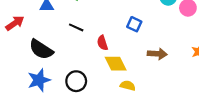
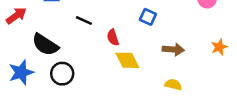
blue star: (39, 80) -> (21, 72), moved
black circle: (76, 81) -> (62, 74), moved
yellow semicircle: (128, 86) -> (173, 84), moved

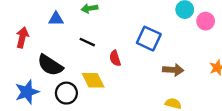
red arrow: (16, 16) -> (22, 37), turned -42
blue square: (148, 17) -> (149, 39), size x1.5
yellow diamond: (127, 60) -> (93, 80), moved

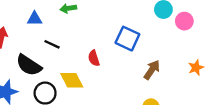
black line: (87, 42) -> (52, 44), moved
brown arrow: (173, 70) -> (152, 70), turned -60

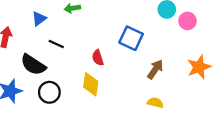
blue triangle: (35, 19) -> (39, 19), turned -35
orange star: (196, 68) -> (199, 67), size x1.5
yellow diamond: (72, 80) -> (91, 84), moved, turned 35

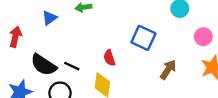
pink circle: (188, 21) -> (203, 37), moved
black line: (56, 44) -> (72, 66), moved

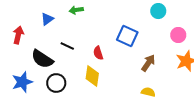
black line: (72, 66) -> (67, 46), moved

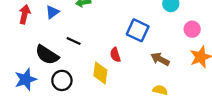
red arrow: (18, 35) -> (25, 14), moved
red semicircle: (98, 53) -> (115, 55), moved
brown arrow: (148, 63) -> (160, 59), turned -96

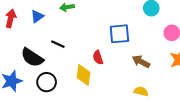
blue square: (138, 30) -> (119, 34), turned -30

